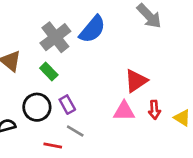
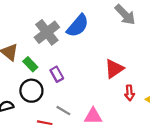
green rectangle: (49, 72) -> (30, 64), moved
purple rectangle: (67, 105) -> (57, 74), moved
pink triangle: (124, 111) -> (93, 116), moved

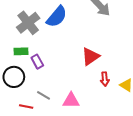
green rectangle: (30, 64) -> (21, 51), moved, turned -48

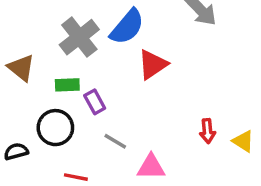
red triangle: (90, 56) -> (153, 64), moved
gray line: (43, 95) -> (115, 141), moved

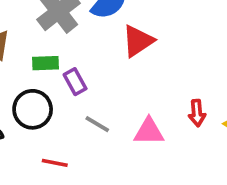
pink triangle: (151, 167) -> (149, 131), moved

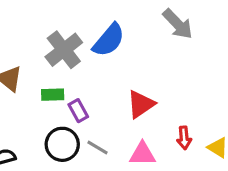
red triangle: (138, 41) -> (141, 104), moved
black circle: (33, 109) -> (62, 144), moved

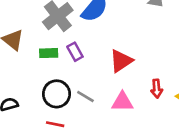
purple rectangle: (78, 111) -> (75, 52), moved

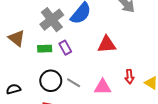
red triangle: (121, 61) -> (107, 45), moved, turned 30

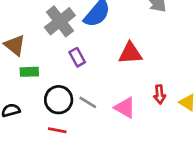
green rectangle: (45, 49) -> (29, 72), moved
pink triangle: (103, 87) -> (125, 108), turned 30

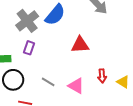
purple rectangle: (77, 57) -> (29, 48), moved, turned 48
black circle: (59, 100) -> (13, 80), moved

